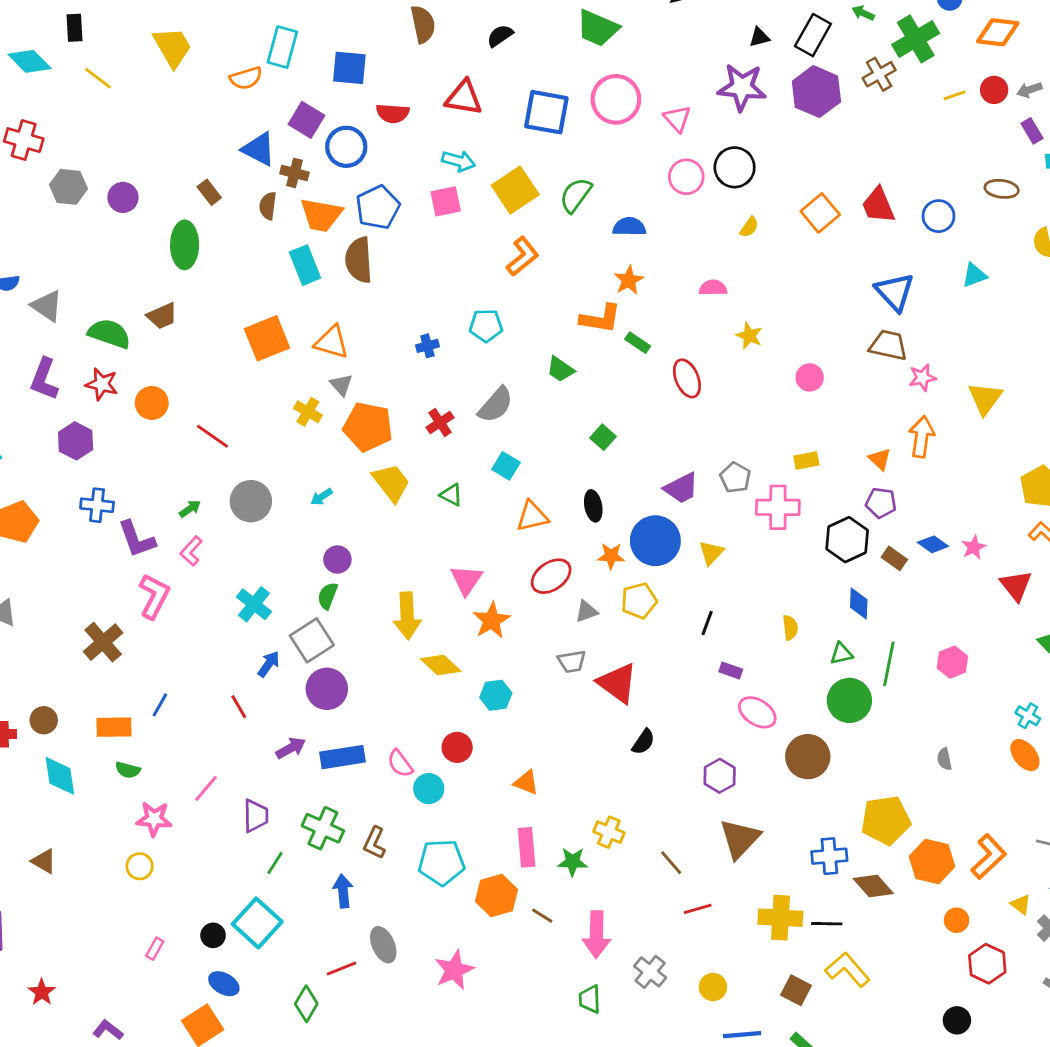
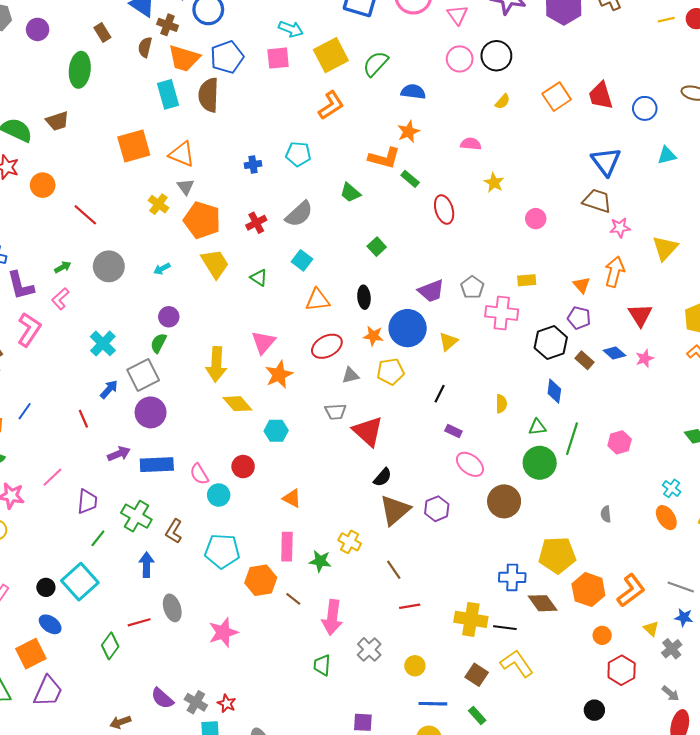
red triangle: (1016, 586) -> (640, 315), moved
brown triangle: (740, 839) -> (395, 510), moved

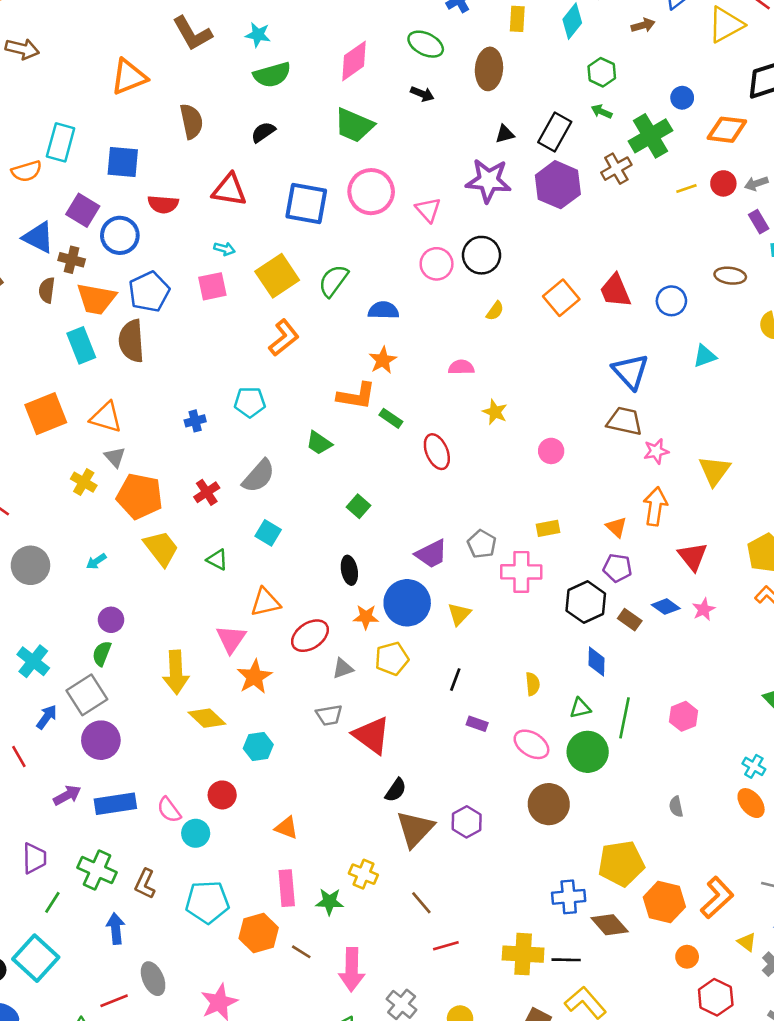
cyan arrow: (291, 29) -> (224, 249), size x0.7
orange triangle: (318, 300) -> (265, 602), moved
pink ellipse: (470, 464) -> (531, 744), moved

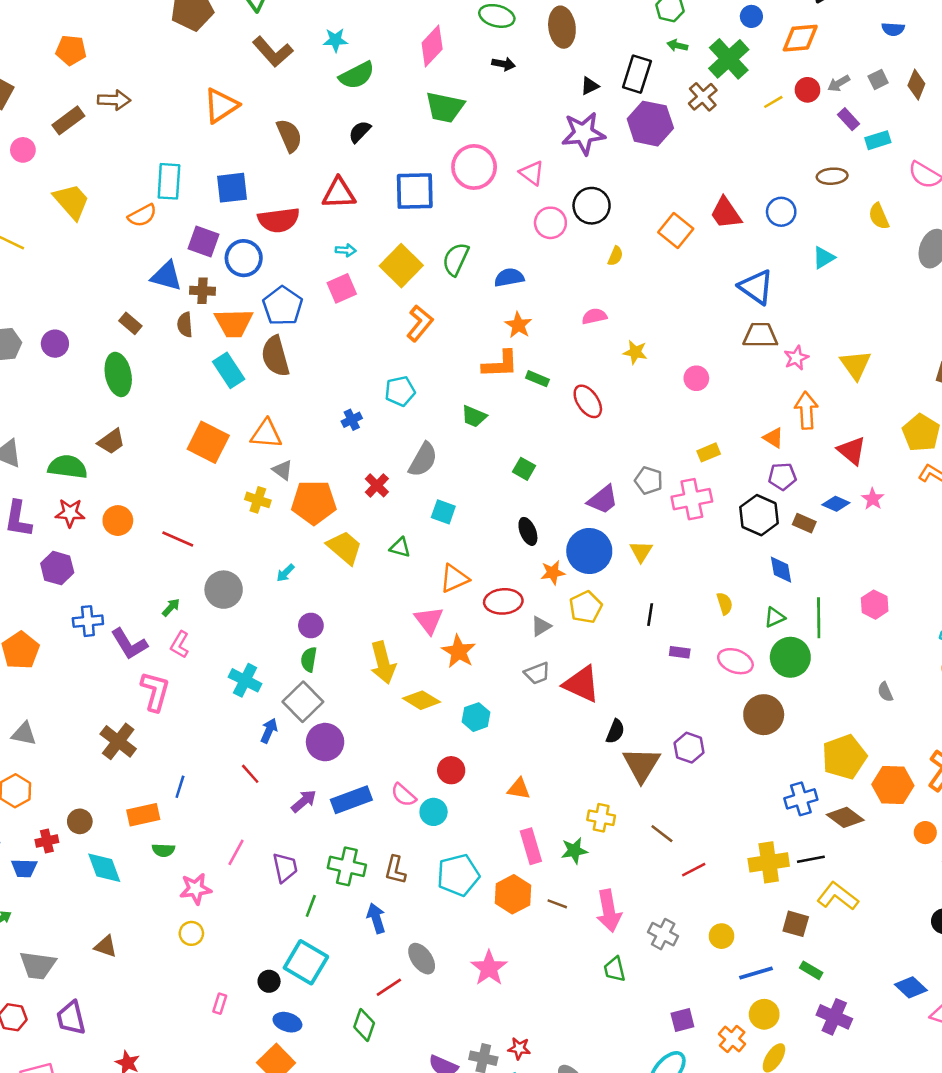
red semicircle: (163, 204) -> (279, 220), size x1.4
orange square: (46, 414) -> (208, 442), turned -30
red ellipse: (310, 636) -> (503, 601), turned 42

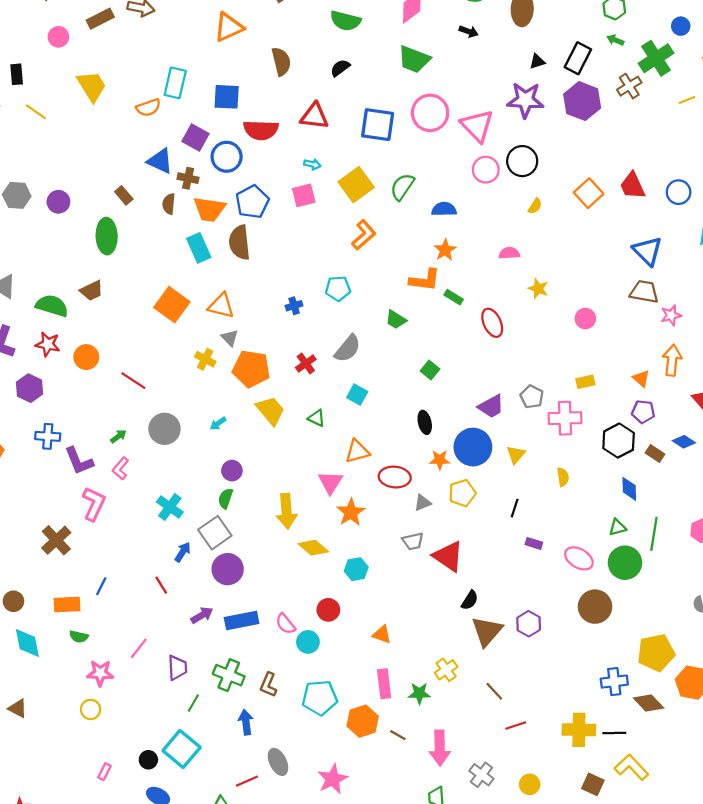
green semicircle: (357, 75) -> (345, 21), turned 32
pink triangle: (532, 173) -> (477, 126), size x1.6
yellow semicircle: (725, 604) -> (563, 477), moved
yellow cross: (601, 818) -> (446, 670), turned 35

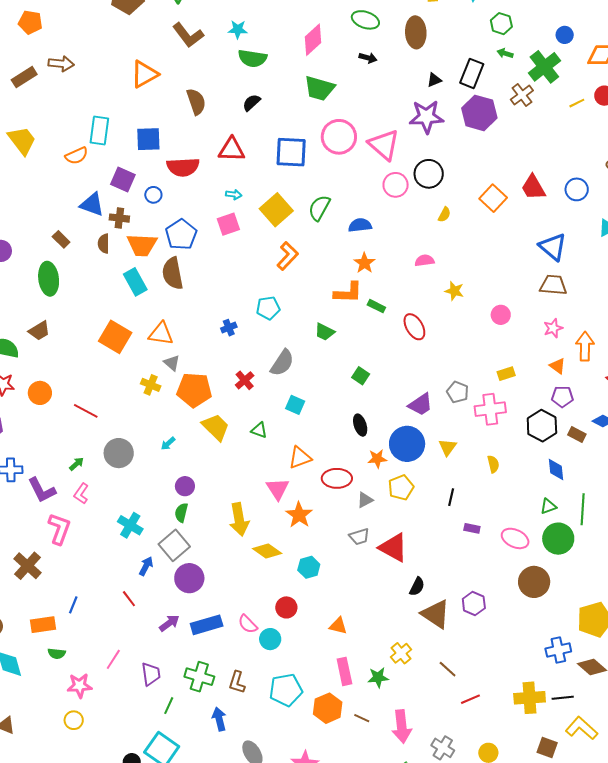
blue circle: (227, 157) -> (153, 195), size x0.6
pink star: (671, 315) -> (553, 328), moved
brown triangle: (487, 631) -> (436, 614), turned -32

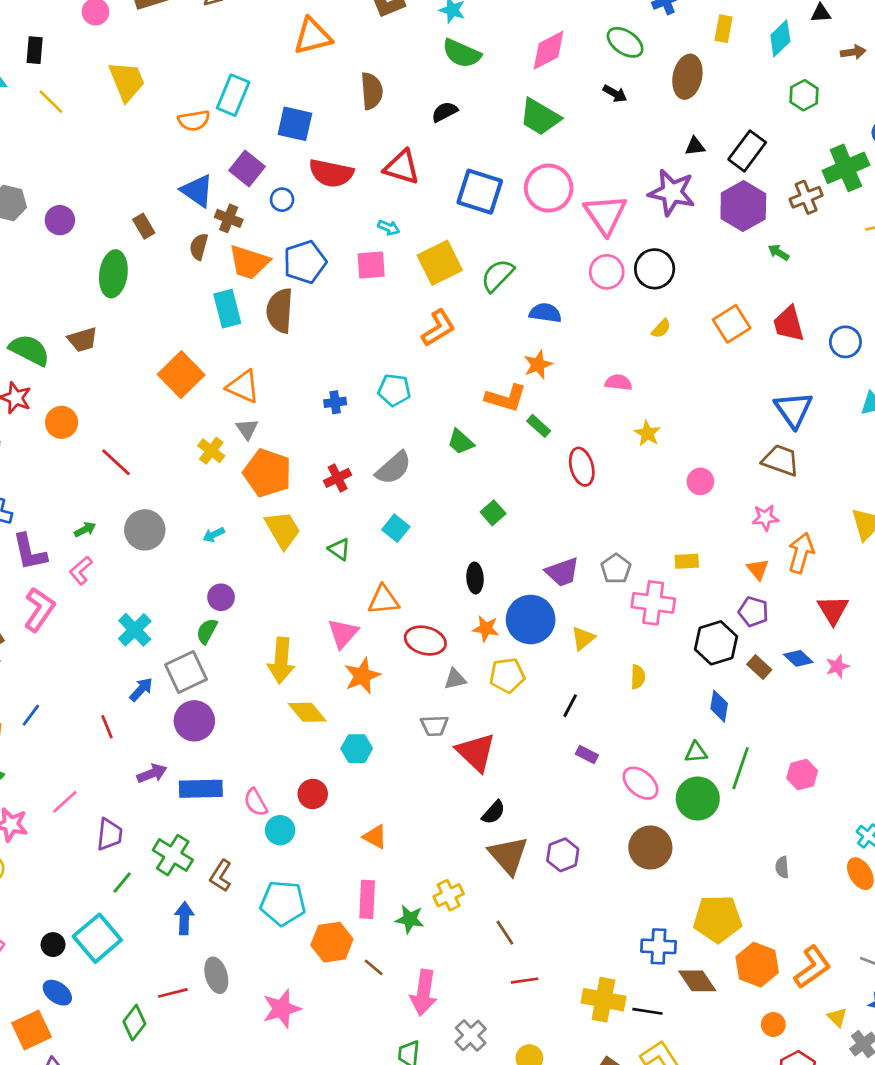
green arrow: (505, 53) -> (779, 252), moved

